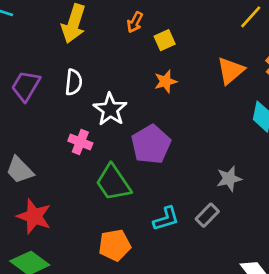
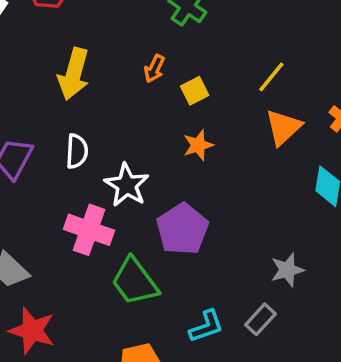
yellow line: (251, 17) -> (271, 77), moved
pink cross: (80, 142) -> (89, 230), size x1.5

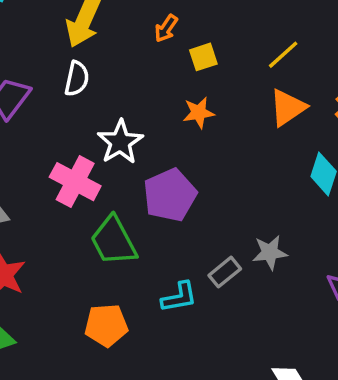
white semicircle: (77, 151) -> (77, 79), moved
gray rectangle: (261, 319) -> (225, 272), moved

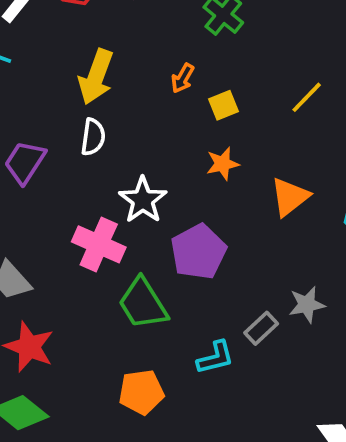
orange triangle: (288, 108) -> (290, 197), moved

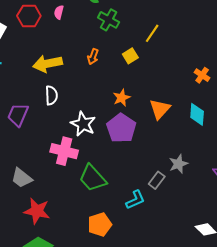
yellow arrow: (96, 77) -> (48, 64), turned 68
yellow line: (307, 97) -> (152, 33), moved
yellow square: (224, 105) -> (130, 56), moved
purple pentagon: (198, 252) -> (121, 128), moved

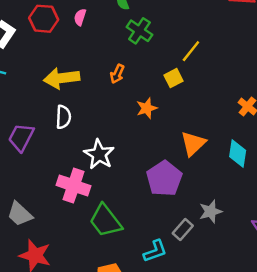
yellow square: (130, 56) -> (174, 78), moved
orange star: (122, 98) -> (147, 108), moved
purple pentagon: (121, 128) -> (164, 179), moved

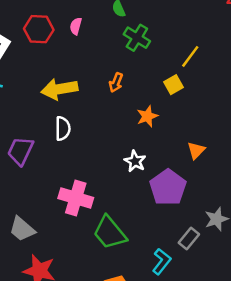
orange triangle: (193, 143) -> (196, 150), size x0.7
white star: (99, 154) -> (135, 161), moved, size x0.7
cyan L-shape: (155, 251) -> (162, 262), turned -30

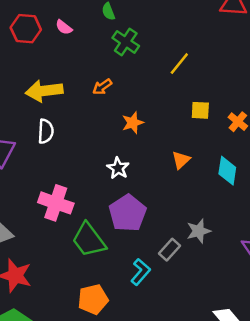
pink semicircle: (76, 26) -> (64, 27), turned -70
orange arrow: (116, 82) -> (102, 87), turned 30
yellow square: (174, 85) -> (200, 110), moved, turned 30
purple pentagon: (168, 187) -> (128, 213), moved

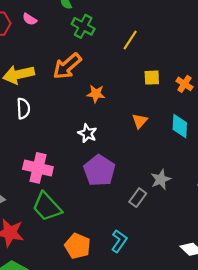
orange arrow: (102, 87) -> (67, 66), size x1.8
orange star: (133, 123) -> (96, 94), turned 30
green trapezoid: (89, 240) -> (47, 207), moved
cyan L-shape: (141, 272) -> (119, 241), moved
orange pentagon: (93, 299) -> (78, 246), turned -30

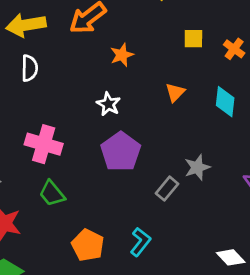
orange star: (96, 94) -> (122, 55), turned -30
green trapezoid: (47, 207) -> (52, 193), size x0.7

